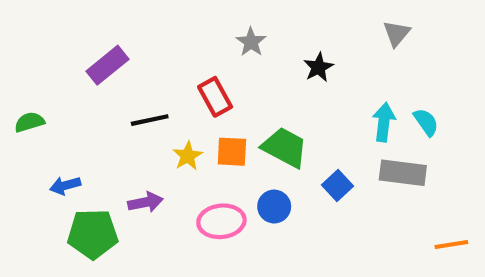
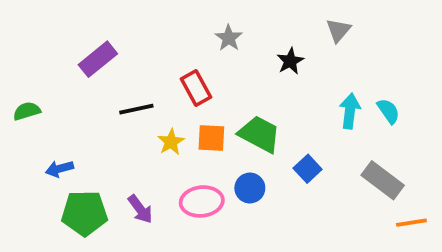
gray triangle: (397, 34) -> (338, 30), moved
gray rectangle: (403, 173) -> (383, 180), moved, turned 30
purple arrow: (145, 202) -> (140, 209), moved, turned 64

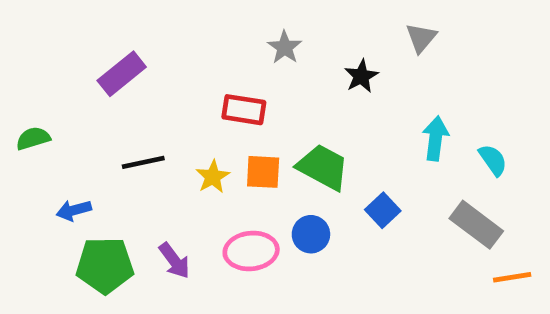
red rectangle: (196, 88) -> (244, 110), turned -52
black line: (136, 109) -> (143, 162), moved
cyan semicircle: (388, 111) -> (493, 160), moved

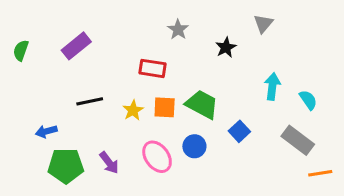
green semicircle: (33, 138) -> (21, 50), moved, turned -54
pink ellipse: (251, 251) -> (157, 157), turned 60

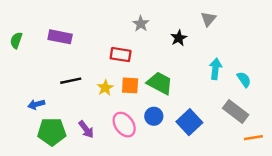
purple rectangle: (76, 46) -> (60, 37), turned 50
blue square: (239, 131) -> (189, 122), moved, size x1.5

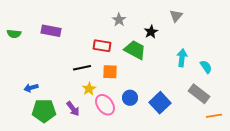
green semicircle: (16, 40) -> (14, 34), turned -104
black line: (71, 81) -> (82, 68), moved
green trapezoid: (160, 83) -> (135, 50), moved
yellow star: (105, 88) -> (89, 89), moved

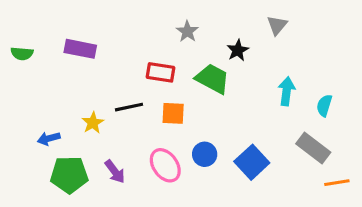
cyan semicircle: (206, 67) -> (324, 105), turned -128
yellow star: (89, 89) -> (93, 123), moved

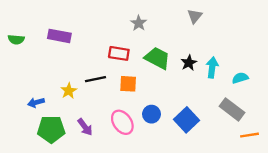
gray triangle: (277, 25) -> (195, 16), moved
black star: (238, 50) -> (189, 63), moved
cyan semicircle: (324, 105) -> (240, 78), turned 56

